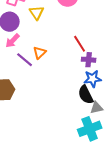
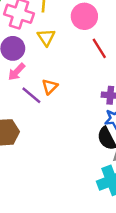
red line: (80, 44) -> (99, 48), moved

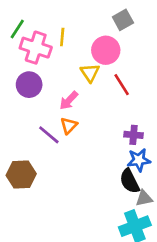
yellow triangle: (46, 37) -> (90, 73), moved
pink arrow: (17, 72) -> (69, 100), moved

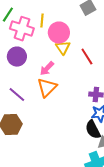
pink circle: (106, 50) -> (59, 33), moved
orange triangle: (69, 126) -> (47, 88), size x1.5
purple line: (49, 135) -> (17, 95), moved

